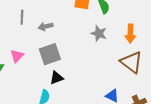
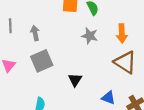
gray arrow: (46, 26) -> (35, 33), turned 96
black triangle: (57, 78) -> (75, 80), moved, turned -32

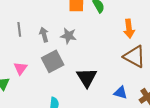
gray star: (90, 36) -> (68, 36), moved
black triangle: (75, 80) -> (87, 78), size x1.5

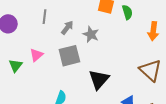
orange arrow: (129, 29) -> (153, 31), moved
gray arrow: (44, 35) -> (67, 28), turned 40

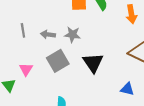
gray arrow: (67, 28) -> (48, 35), turned -104
black triangle: (99, 79) -> (93, 63), moved

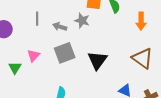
gray star: (72, 35) -> (82, 21), moved

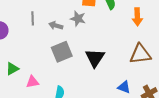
pink triangle: (33, 56) -> (32, 82), moved, turned 40
brown triangle: (142, 58) -> (140, 54), turned -40
green triangle: (15, 68) -> (12, 69), turned 32

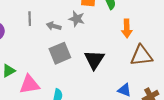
orange arrow: (137, 17) -> (127, 28), moved
pink triangle: (32, 82) -> (29, 84), size x1.5

